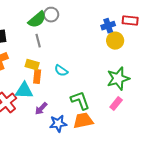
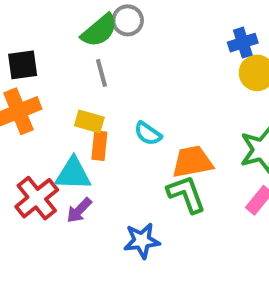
purple arrow: (41, 109) -> (79, 210), moved
orange trapezoid: (83, 121) -> (192, 162), moved

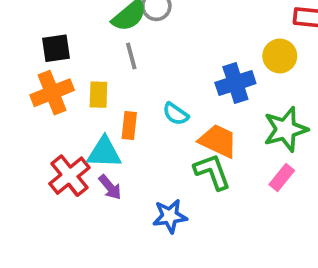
blue cross: (243, 43) -> (235, 83), moved, size x1.4
yellow rectangle: (89, 121) -> (98, 95), moved, turned 76
orange trapezoid: (192, 162) -> (218, 141), turned 36
purple arrow: (79, 210) -> (110, 187), turned -84

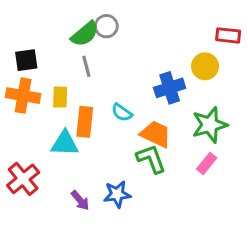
orange cross: (52, 93) -> (23, 96), turned 32
orange rectangle: (129, 125) -> (85, 122), size x1.4
red cross: (69, 176) -> (23, 179), moved
purple arrow: (110, 187) -> (80, 200), moved

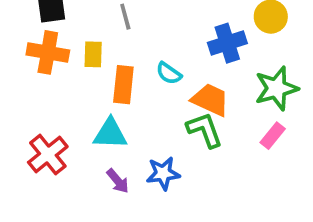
cyan triangle: (65, 143) -> (110, 134), moved

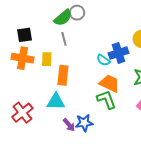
cyan semicircle: (169, 73) -> (103, 60), moved
purple arrow: (118, 181) -> (69, 125), moved

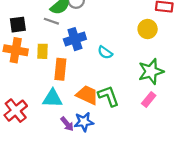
gray line: (64, 39) -> (51, 21), moved, turned -56
blue cross: (119, 53) -> (75, 39), moved
orange trapezoid: (109, 83) -> (87, 95), moved

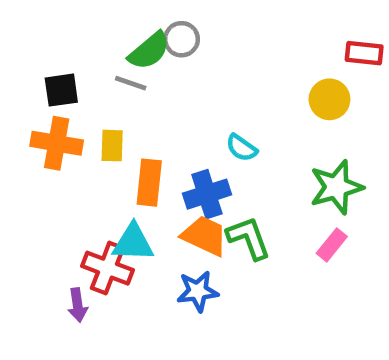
blue cross: (75, 39) -> (207, 194), moved
red cross: (16, 111) -> (108, 268), moved, turned -30
purple arrow: (67, 124) -> (77, 305), moved, turned 32

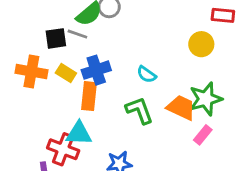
black square: (61, 90) -> (56, 38), moved
yellow rectangle: (112, 146) -> (66, 73), turned -60
blue cross: (207, 194) -> (96, 70), moved
orange trapezoid: (205, 236) -> (181, 108), moved
green L-shape: (249, 238) -> (139, 110), moved

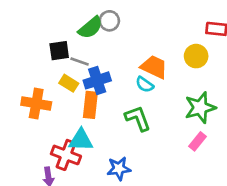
gray line: (77, 34) -> (80, 61), moved
orange cross: (31, 72) -> (36, 103), moved
orange trapezoid: (181, 108) -> (154, 67), moved

